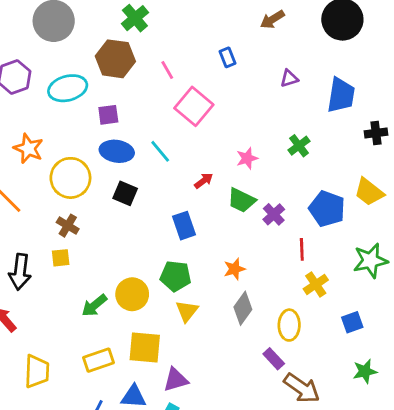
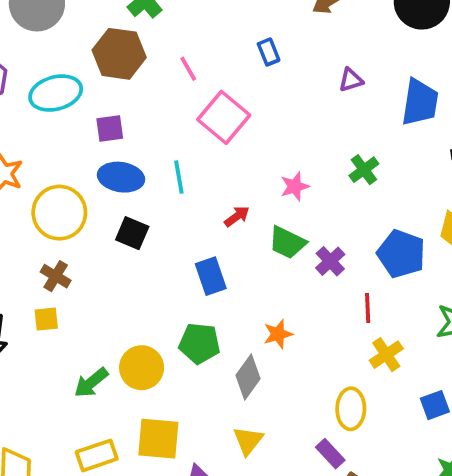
cyan line: (160, 151) -> (179, 177), turned 30
gray diamond: (243, 308) -> (248, 377), moved
yellow triangle: (187, 311) -> (248, 441), moved

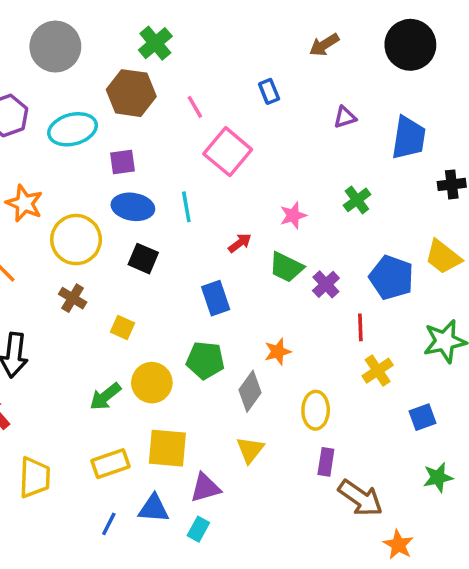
yellow square: (46, 319) -> (123, 327), moved, turned 30
yellow ellipse: (351, 409) -> (316, 410), moved
purple rectangle: (330, 454) -> (326, 462), turned 52

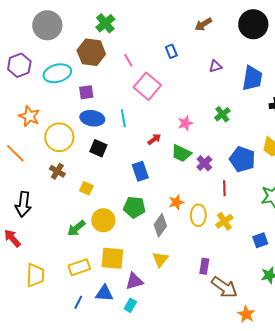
yellow cross: (378, 371) -> (224, 221), moved
yellow ellipse: (316, 410) -> (198, 215), moved

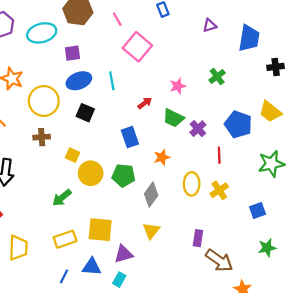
blue ellipse: (92, 118) -> (79, 81), turned -30
brown cross: (57, 171) -> (42, 137), turned -35
orange star: (176, 202) -> (162, 157), moved
yellow circle: (103, 220) -> (91, 173), moved

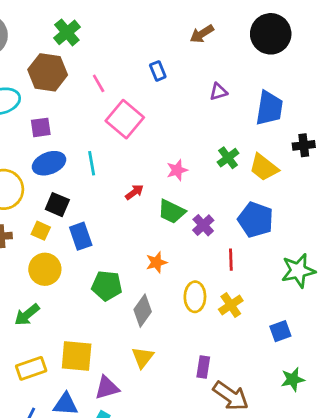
yellow trapezoid: (270, 112) -> (264, 167), moved
blue rectangle: (130, 137) -> (81, 236), moved
yellow square: (72, 155) -> (41, 231), moved
yellow circle: (91, 173) -> (45, 269), moved

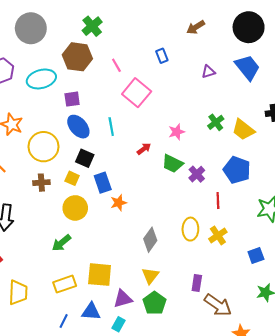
blue trapezoid: (269, 108) -> (248, 67), moved, turned -48
blue ellipse: (49, 163) -> (78, 127), turned 70
orange star: (156, 262) -> (119, 203), moved
green pentagon: (107, 286) -> (154, 303), moved, turned 30

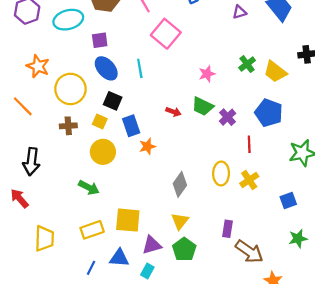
red arrow: (144, 149) -> (173, 112), moved, turned 56
green arrow: (61, 243) -> (89, 188), turned -114

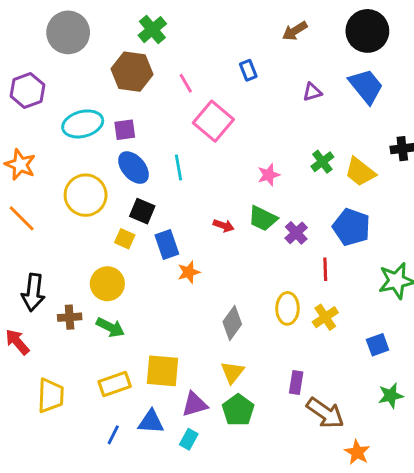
cyan ellipse: (68, 20) -> (83, 124), moved
orange star: (38, 66) -> (20, 165), moved
brown cross: (68, 126) -> (70, 317), moved
yellow circle: (103, 152) -> (107, 284), moved

